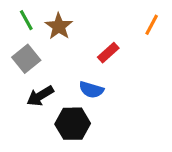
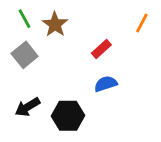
blue semicircle: (91, 90) -> (106, 84), moved, turned 145
black arrow: (40, 96) -> (27, 107), moved

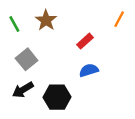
green line: (25, 19) -> (14, 24), moved
gray square: (25, 55) -> (27, 59), moved

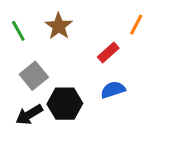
orange line: (119, 19) -> (136, 25), moved
black hexagon: (57, 97) -> (65, 104), moved

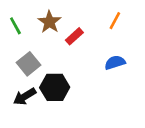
red rectangle: (108, 53) -> (74, 36), moved
blue semicircle: (113, 90) -> (115, 63), moved

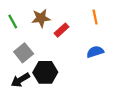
orange line: (115, 21) -> (95, 17), turned -40
brown star: (49, 22) -> (41, 18), turned 30

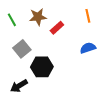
black arrow: (20, 80) -> (19, 86), moved

